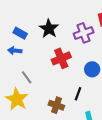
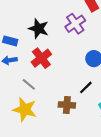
red cross: (61, 58) -> (41, 58), moved
black line: (78, 94) -> (86, 87), turned 40

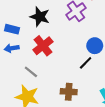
black line: (86, 87) -> (86, 63), moved

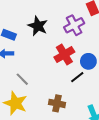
red cross: (43, 46) -> (64, 55), moved

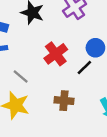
red cross: (64, 55) -> (56, 54), moved

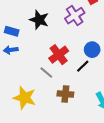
gray line: (21, 77) -> (46, 73), moved

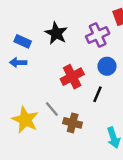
blue circle: (92, 50) -> (107, 66), moved
black line: (83, 66) -> (97, 94), turned -32
gray line: (46, 73) -> (52, 109), moved

